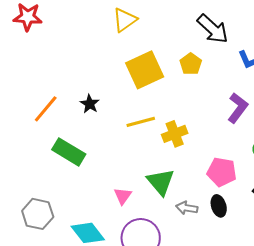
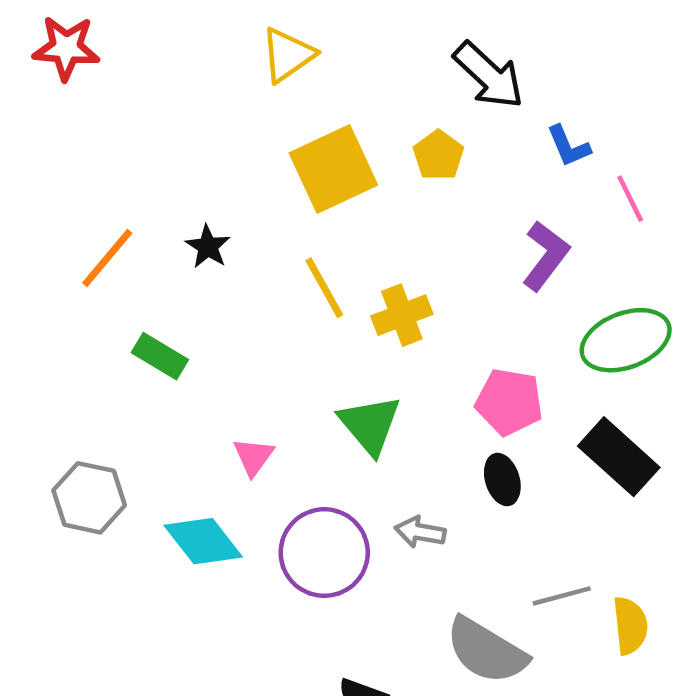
yellow line: (141, 122) -> (324, 288), turned 76
green rectangle: (69, 152) -> (160, 356), size x0.7
pink triangle: (123, 196) -> (253, 457), moved
gray arrow: (187, 208) -> (420, 532), moved

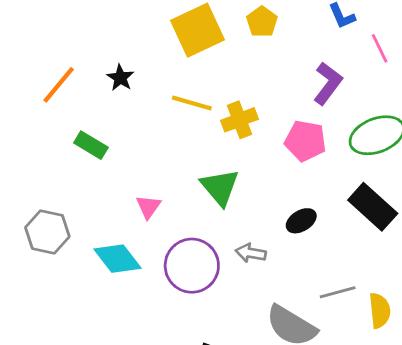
yellow line: (324, 288) -> (192, 103), turned -45
pink pentagon: (509, 402) -> (305, 141), moved
black ellipse: (502, 479) -> (301, 221), turned 76

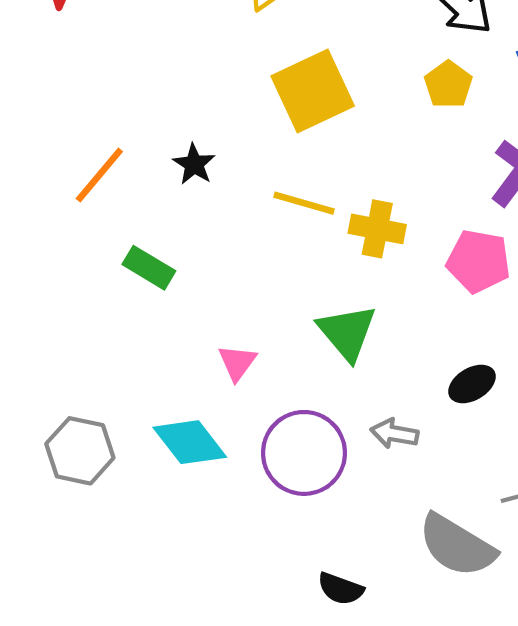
yellow pentagon: (262, 22) -> (448, 85), moved
yellow cross: (239, 120) -> (377, 229), turned 32
gray hexagon: (47, 232) -> (80, 451), moved

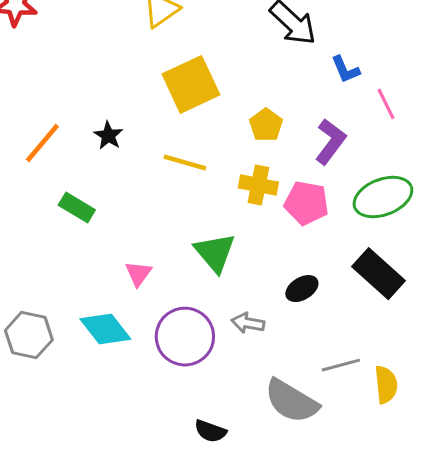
yellow pentagon: (448, 85) -> (266, 125), moved
yellow cross: (377, 229) -> (258, 185), moved

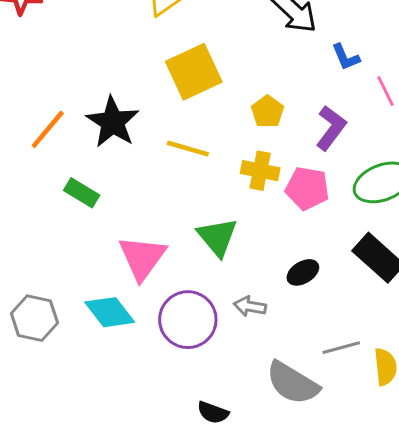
black star: (108, 135) -> (113, 122), size x1.8
pink triangle: (138, 274) -> (142, 258), size x1.8

